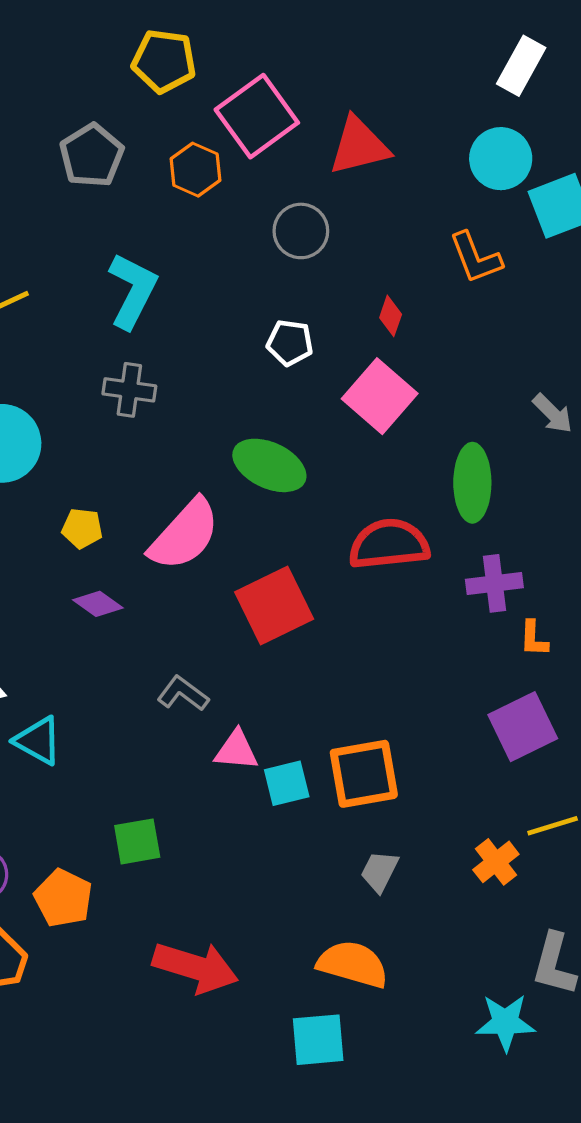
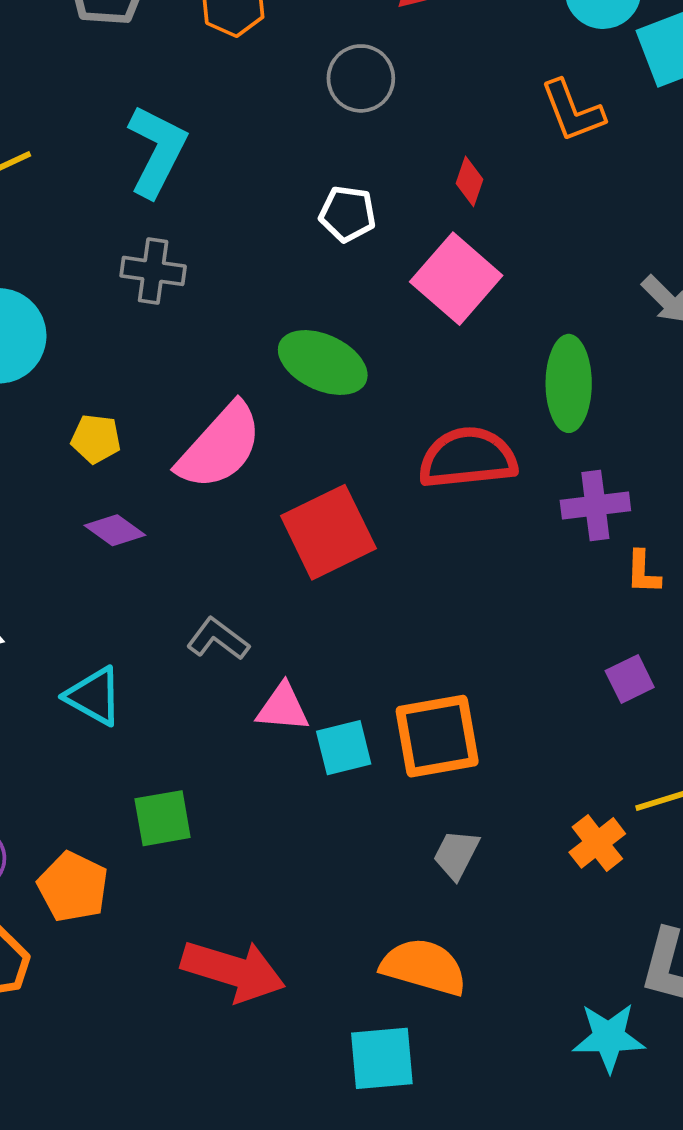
purple square: (523, 727) -> (630, 679), size x0.6
cyan triangle: (38, 741) -> (94, 696), moved

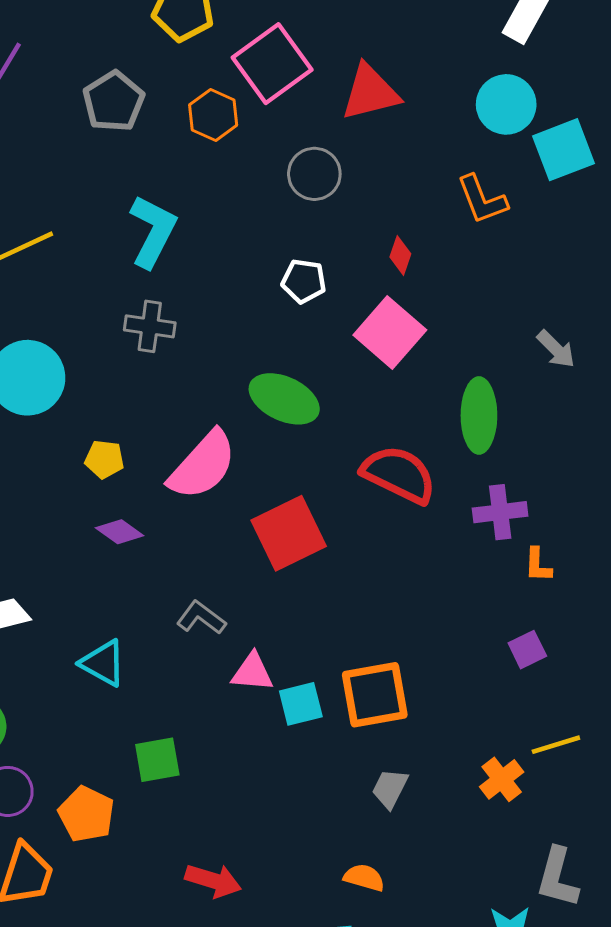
red semicircle: (468, 458) -> (399, 474), turned 32
orange semicircle: (424, 967) -> (364, 878), size x0.6
red arrow: (233, 971) -> (213, 881), size x0.7

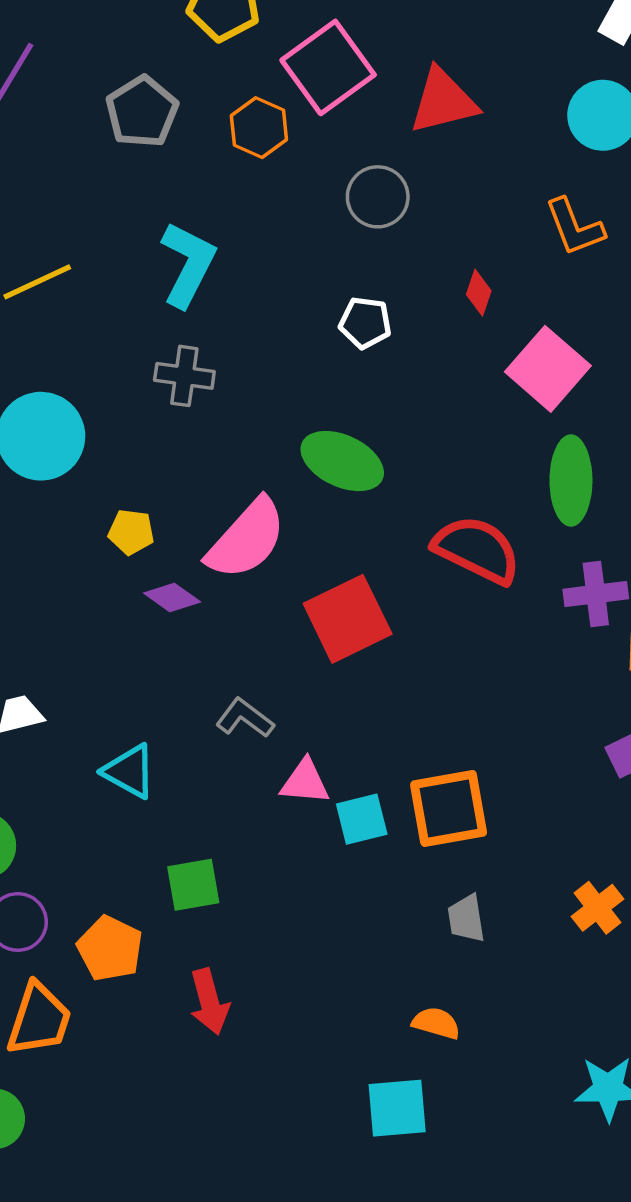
pink square: (390, 332) -> (548, 369), moved
purple diamond: (120, 532) -> (172, 598), moved
gray trapezoid: (390, 788) -> (466, 918), turned -36
red arrow: (213, 881) -> (209, 1002), moved, turned 58

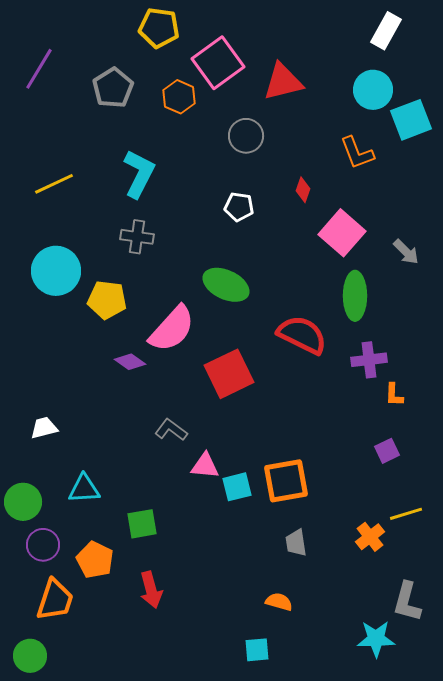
yellow pentagon: (131, 532) -> (107, 300), moved, size x1.5
cyan triangle: (129, 771) -> (84, 489), moved, turned -32
cyan square: (397, 1108) -> (257, 650), size x0.7

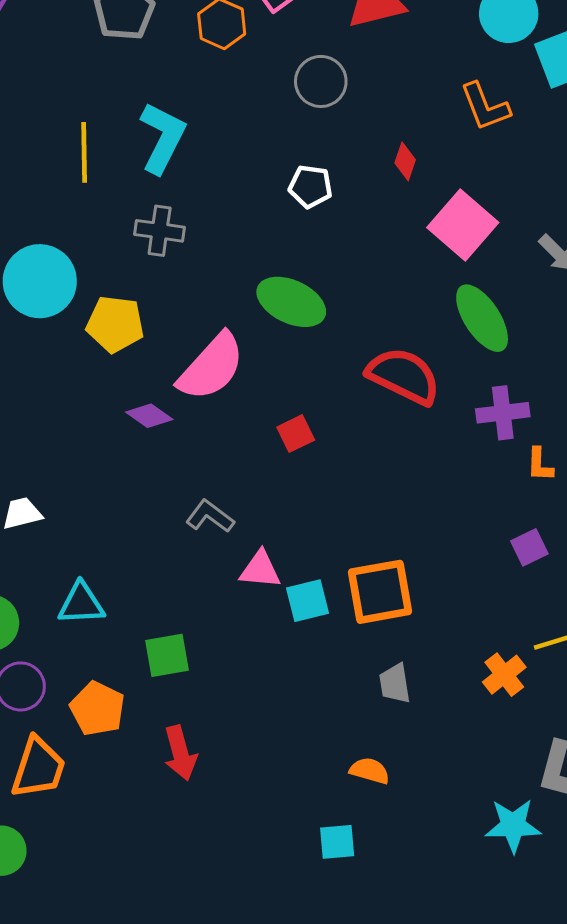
yellow line: (54, 184) -> (84, 152), moved, turned -66
green ellipse: (355, 296) -> (482, 318), turned -33
red square: (229, 374) -> (296, 434), size x0.5

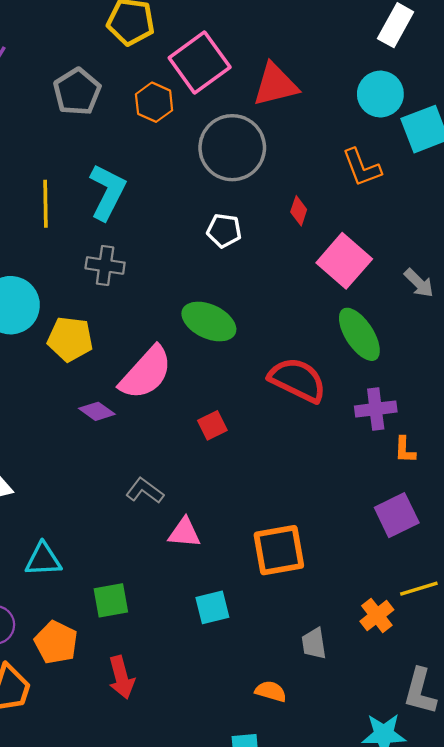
gray circle: (321, 81) -> (232, 148), size x1.6
purple square: (529, 547) -> (397, 515), size x1.5
cyan square: (308, 601) -> (212, 607), moved
gray trapezoid: (395, 683) -> (314, 643), moved

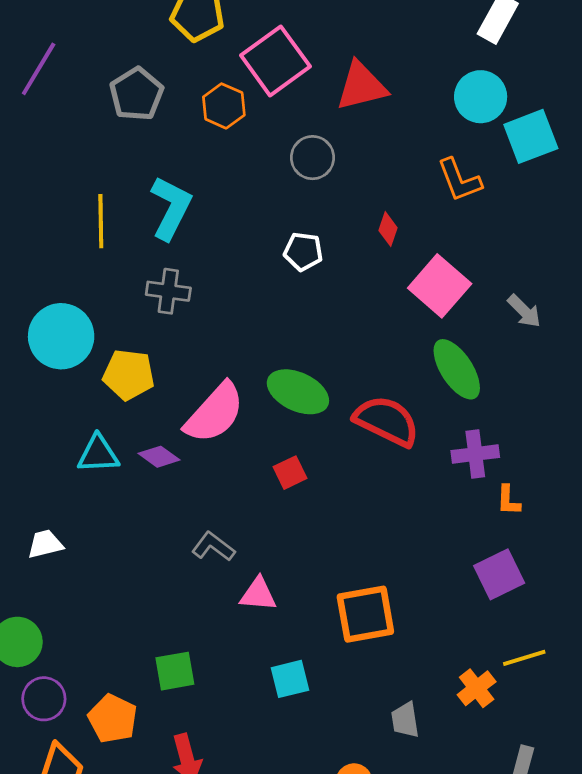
gray circle: (232, 148) -> (313, 158), size x0.6
green ellipse: (209, 322) -> (298, 392), moved
cyan triangle: (43, 559) -> (98, 454), moved

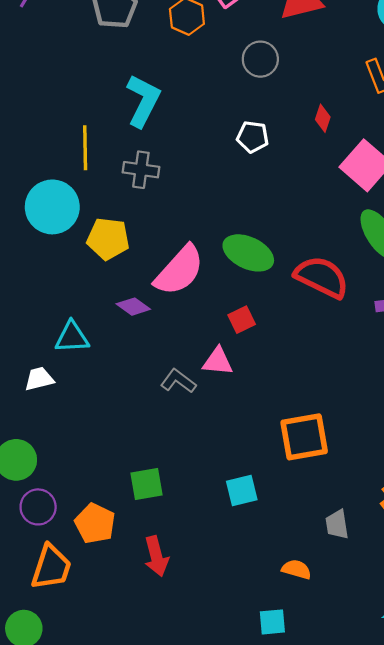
yellow line: (101, 221) -> (85, 148), moved
cyan triangle: (98, 454) -> (72, 337), moved
pink triangle: (258, 594) -> (218, 361), moved

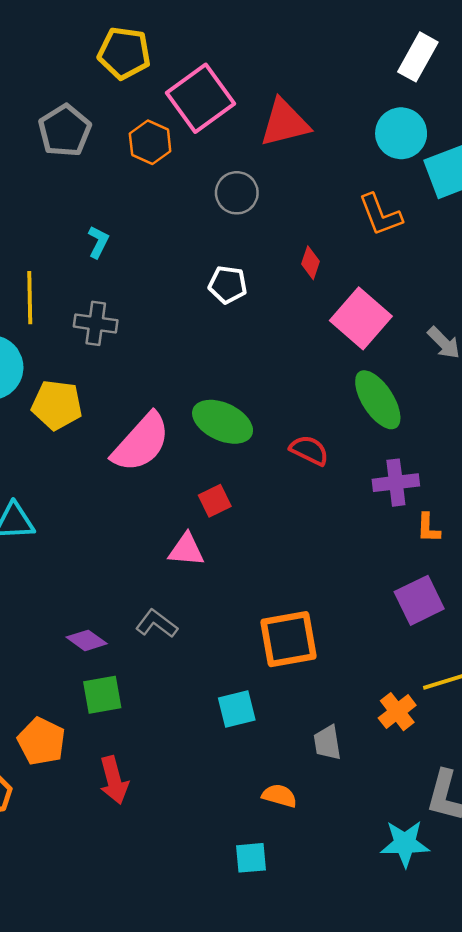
cyan L-shape: (143, 101) -> (98, 242), size x0.5
red semicircle: (322, 277) -> (309, 450), size x0.6
purple diamond: (133, 307) -> (87, 640), moved
gray L-shape: (178, 381) -> (157, 624), moved
cyan square: (242, 491) -> (237, 709), moved

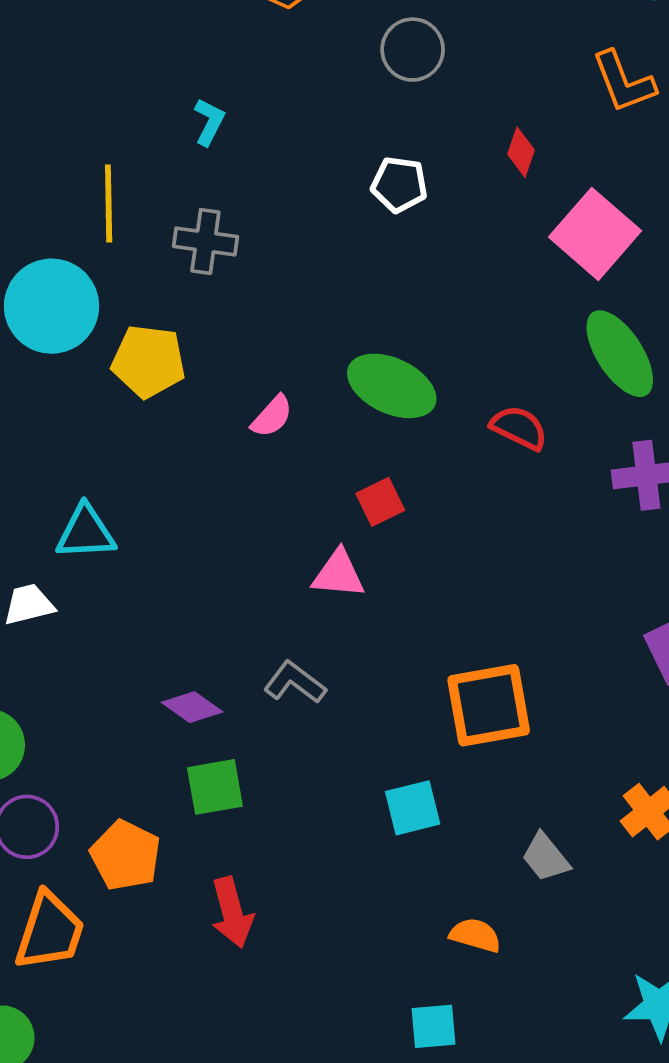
pink semicircle: (141, 442) -> (272, 416), size x0.5
gray trapezoid: (327, 743) -> (546, 857), turned -30

